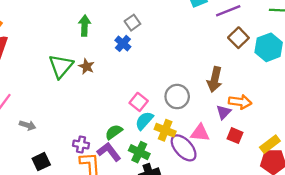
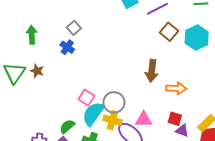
gray circle: (177, 97) -> (114, 102), moved
purple triangle: (224, 112) -> (182, 131), moved, turned -48
cyan semicircle: (144, 121) -> (93, 114), size x1.4

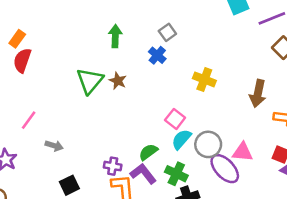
gray circle: (114, 102) -> (208, 144), moved
cyan semicircle: (93, 114) -> (181, 139), size x0.7
yellow cross: (112, 120) -> (204, 79), moved

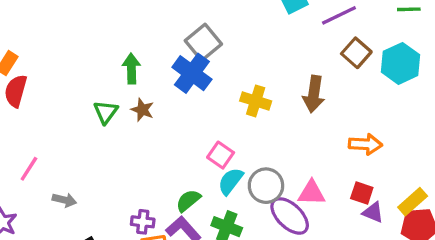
gray square: (167, 32) -> (203, 42), size x1.5
green arrow: (115, 36) -> (131, 69), moved
blue cross: (157, 55) -> (192, 73), size x1.6
green triangle: (90, 81) -> (106, 112), size x0.7
brown arrow: (258, 93) -> (314, 94), moved

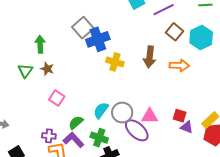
blue cross: (192, 73) -> (98, 39), moved, turned 35
orange arrow: (365, 144) -> (179, 65), moved
pink square: (221, 155) -> (57, 98), moved

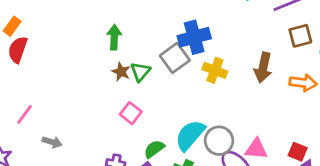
gray square: (83, 28) -> (175, 58), moved
brown square: (174, 32) -> (300, 36), turned 30
green triangle: (25, 71) -> (140, 72), moved
cyan semicircle: (101, 110) -> (190, 135), size x1.4

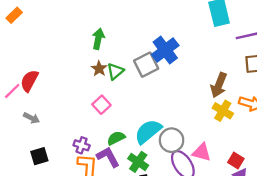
blue cross: (194, 37) -> (165, 50), turned -32
red semicircle: (18, 50) -> (29, 81), moved
yellow cross: (215, 70) -> (223, 111), moved

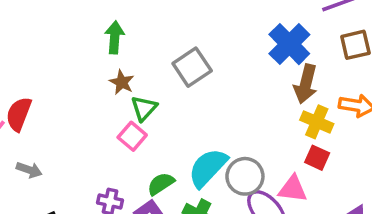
blue cross: (165, 50) -> (289, 44), moved
green triangle: (115, 71) -> (144, 108), moved
red square: (236, 160) -> (317, 158), moved

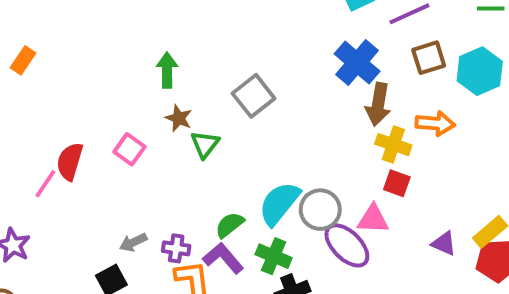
pink square: (132, 136) -> (129, 149), moved
gray arrow: (29, 170) -> (133, 242), moved, turned 140

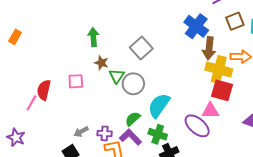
yellow cross: (393, 145) -> (219, 70), size x1.4
pink square: (129, 149) -> (76, 81), turned -35
red square: (397, 183) -> (222, 90), size x1.5
gray circle: (320, 210) -> (133, 84), moved

